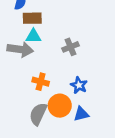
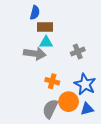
blue star: (79, 85) -> (85, 84), size x1.5

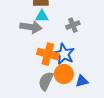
orange cross: (52, 81) -> (48, 54), size x1.5
blue star: (85, 84) -> (64, 54), moved

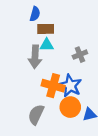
gray arrow: (31, 27) -> (35, 57), turned 85
gray semicircle: (46, 81) -> (36, 115), moved

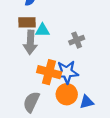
brown rectangle: (46, 29) -> (27, 22), moved
blue star: (70, 86) -> (67, 72), turned -30

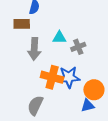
brown rectangle: (27, 22) -> (22, 24), moved
cyan triangle: (42, 30) -> (59, 37), moved
orange circle: (67, 94) -> (94, 90), moved

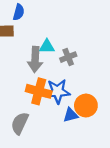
gray arrow: (34, 49) -> (35, 59), moved
blue triangle: (88, 105) -> (71, 115), moved

